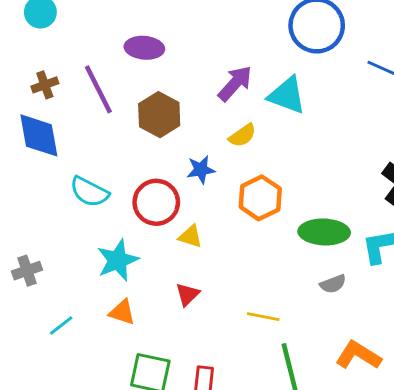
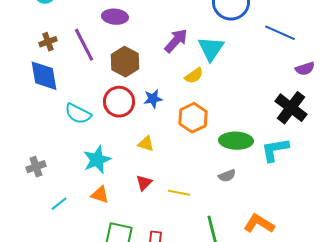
cyan triangle: (287, 95) -> (211, 49), turned 44
yellow semicircle: (242, 135) -> (194, 76), moved
red circle: (156, 202) -> (119, 102), moved
gray semicircle: (333, 284) -> (227, 176), moved
yellow line: (263, 317) -> (179, 193), moved

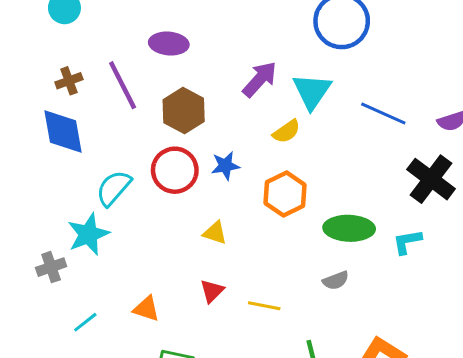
blue line: (280, 33) -> (383, 114), moved
cyan semicircle: (78, 114) -> (114, 188), turned 104
cyan L-shape: (275, 150) -> (407, 242), size x0.7
cyan star: (97, 160) -> (88, 234), moved

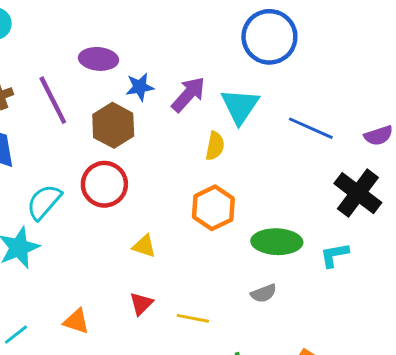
yellow semicircle: (286, 131) -> (215, 146), turned -44
blue star: (225, 166) -> (140, 87), moved

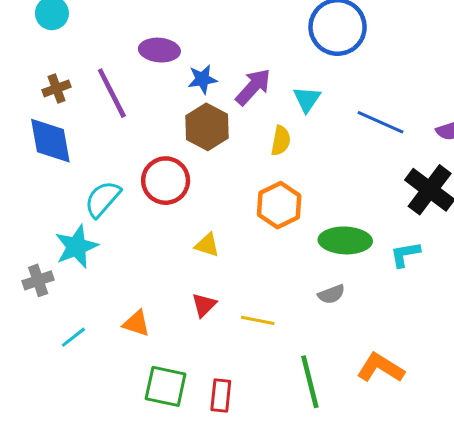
cyan triangle: (240, 106) -> (307, 99), size x0.7
brown hexagon: (113, 125) -> (207, 127), moved

